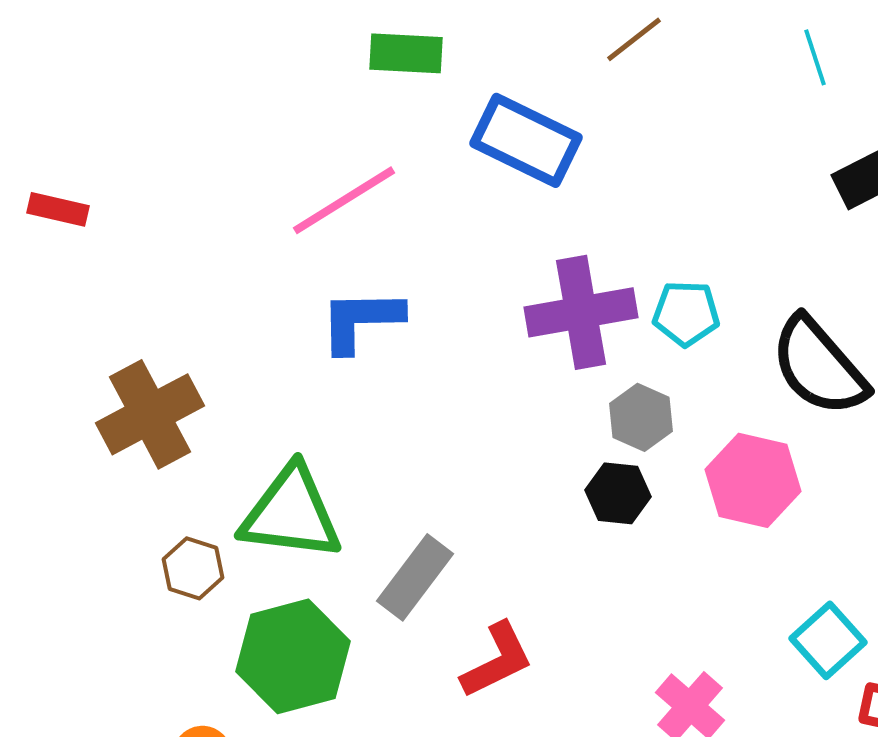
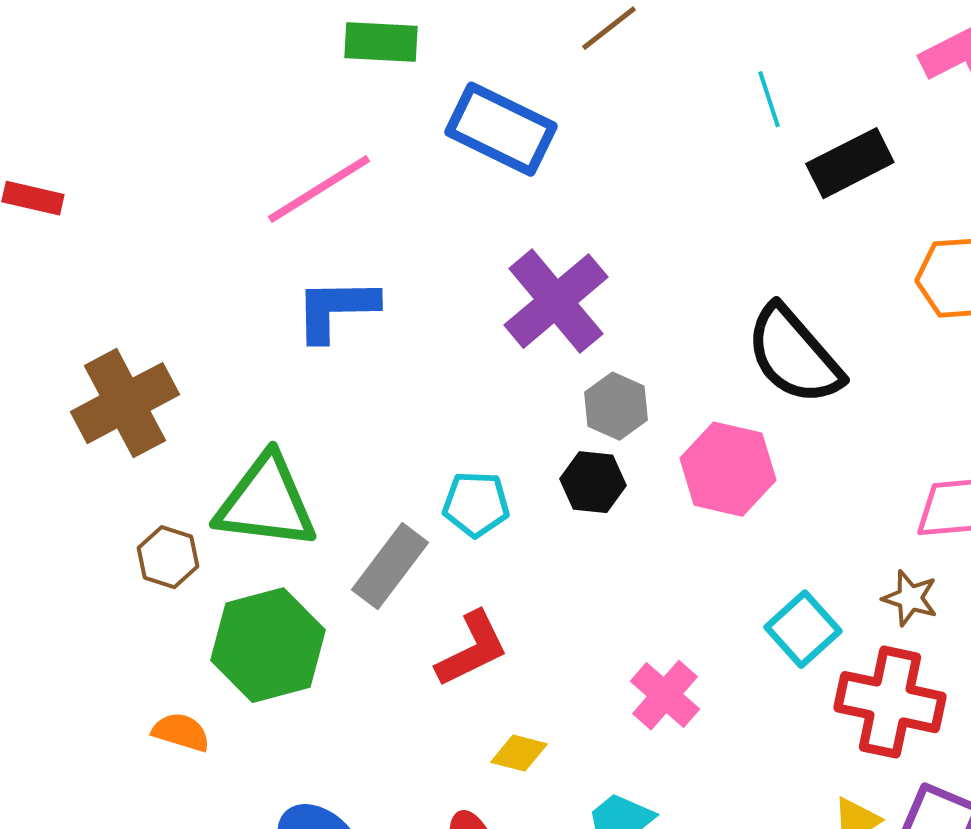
cyan line: (815, 57) -> (769, 99), moved
purple cross: (581, 312) -> (556, 301), turned -30
cyan pentagon: (686, 313) -> (476, 504), moved

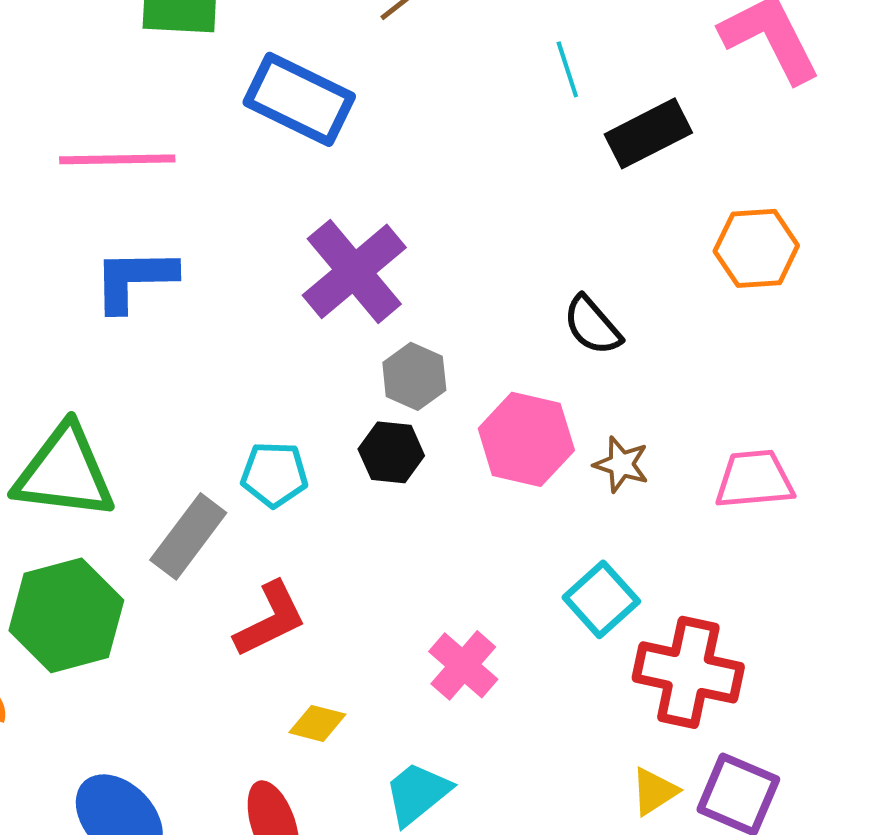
pink line: (319, 189) -> (117, 159), turned 31
black semicircle: (794, 355) -> (592, 325), size x0.6
brown star: (910, 598) -> (621, 464), moved

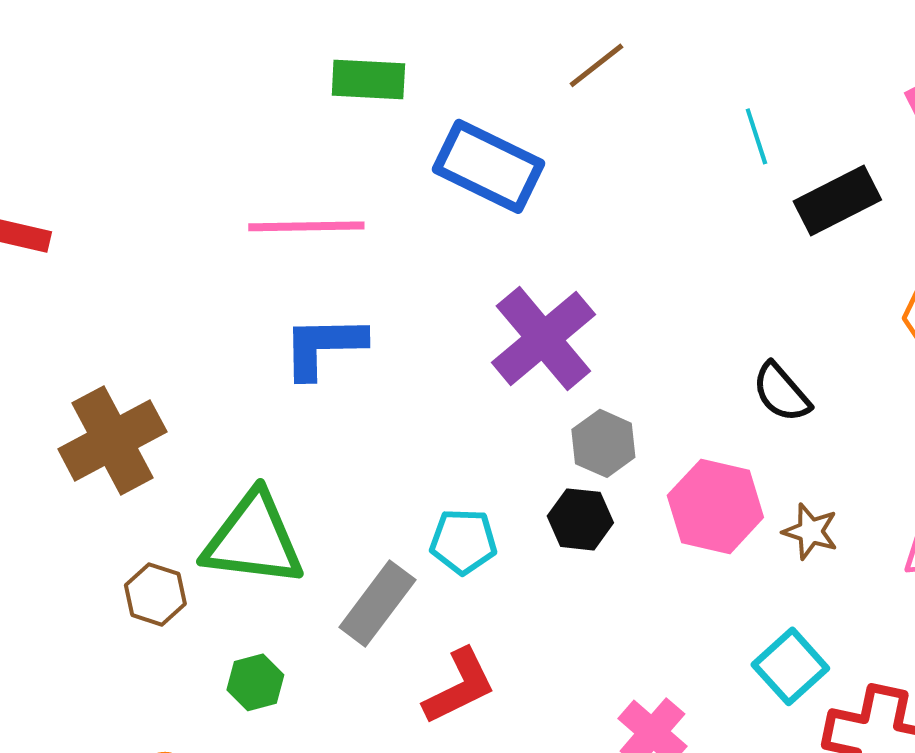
green hexagon: (66, 615) -> (255, 682), size x0.5

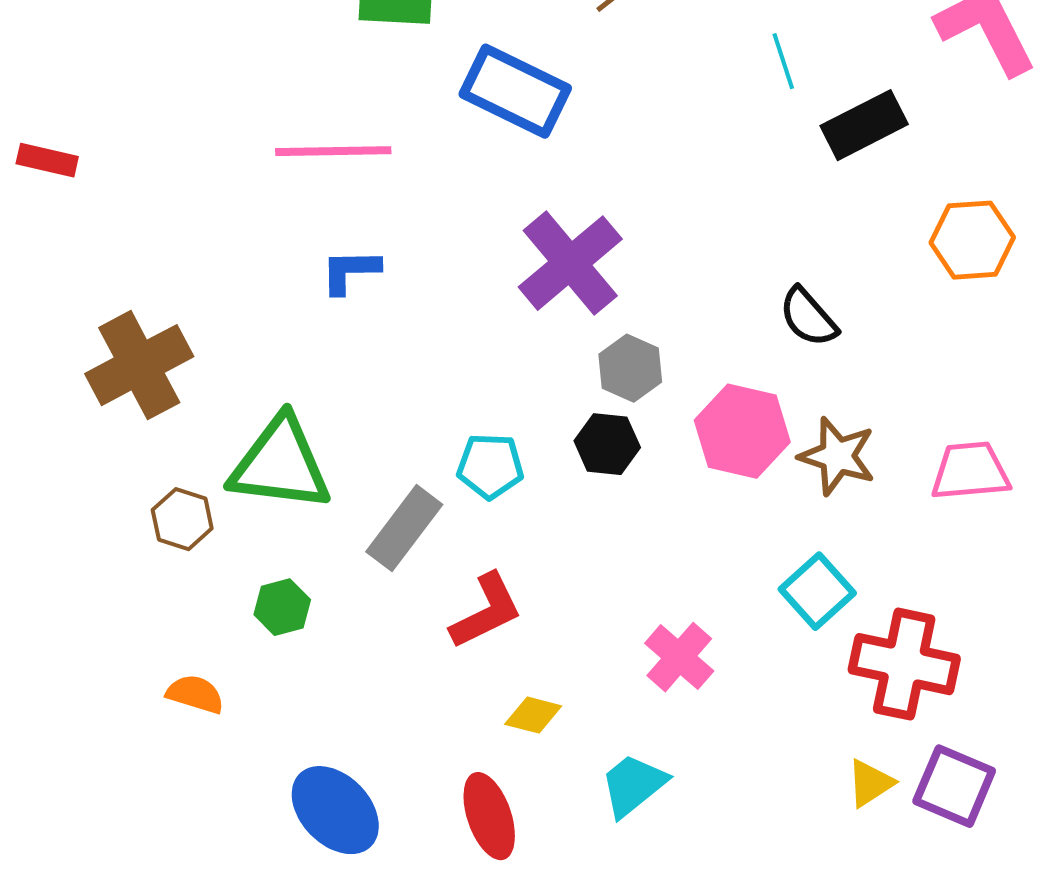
blue L-shape: (323, 346) -> (350, 271), size x0.7
brown star: (810, 531) -> (837, 456), size x1.4

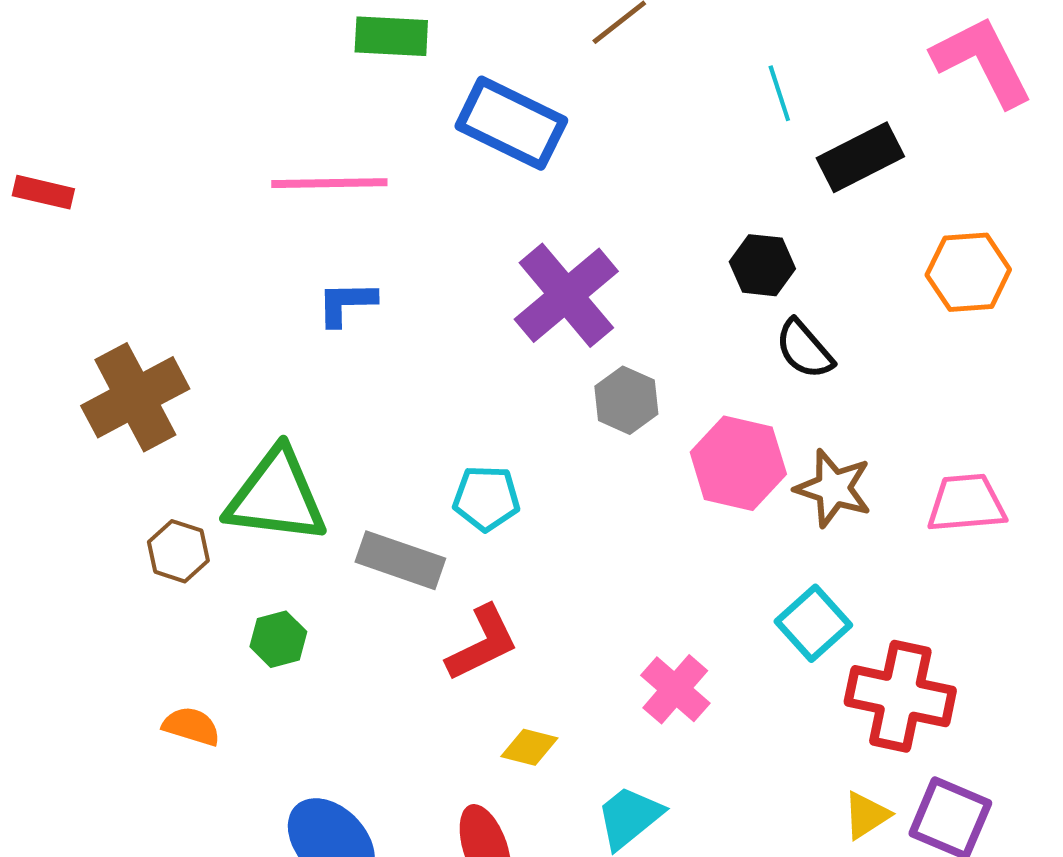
black hexagon: (607, 444) -> (762, 265), moved
gray rectangle: (404, 528) -> (400, 560), turned 72

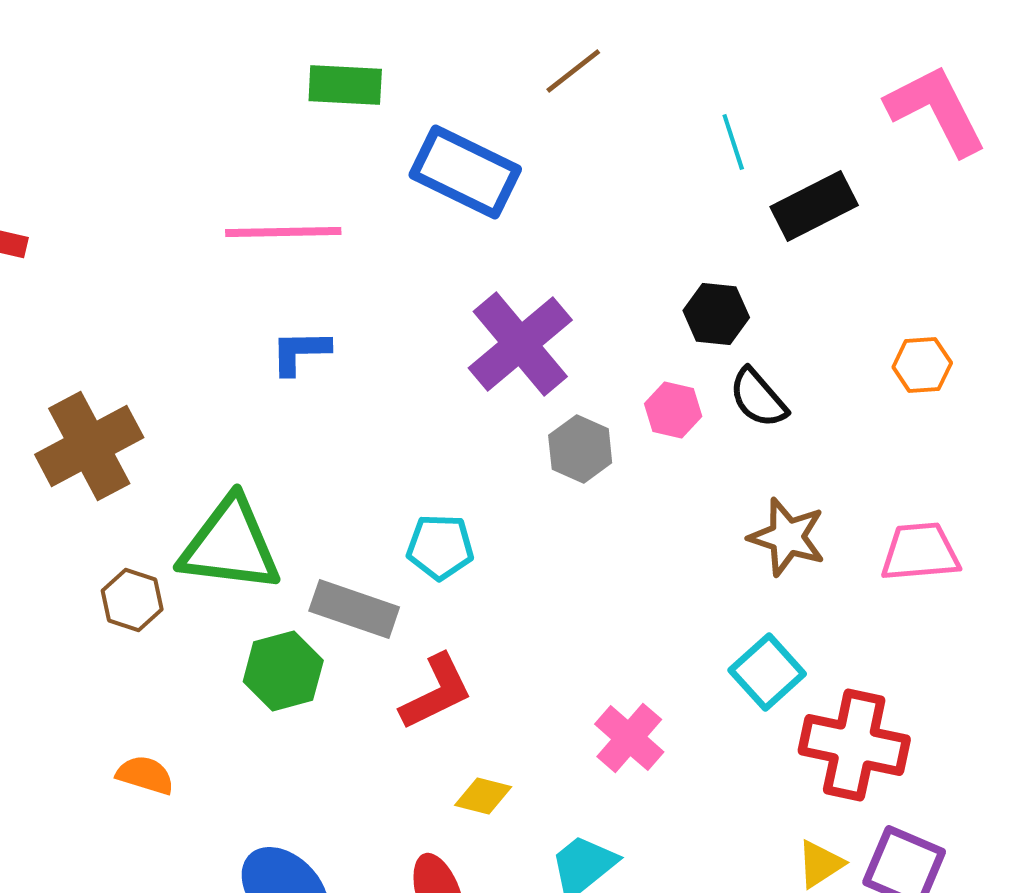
orange hexagon: (968, 272) -> (922, 365), moved, size x0.7
pink hexagon: (738, 463) -> (673, 410), moved, size x0.6
green hexagon: (278, 639) -> (283, 671), moved, size x1.4

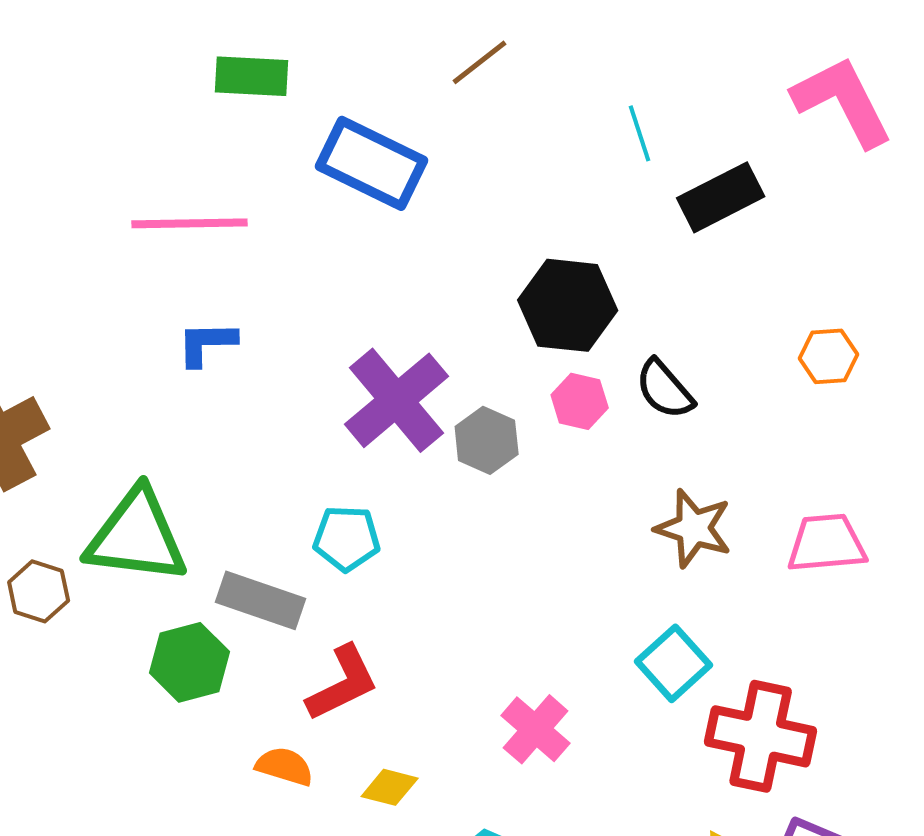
black hexagon: (716, 314) -> (568, 305), moved, size x1.5
purple cross: (520, 344) -> (397, 400), moved
orange semicircle: (145, 775) -> (285, 766), moved

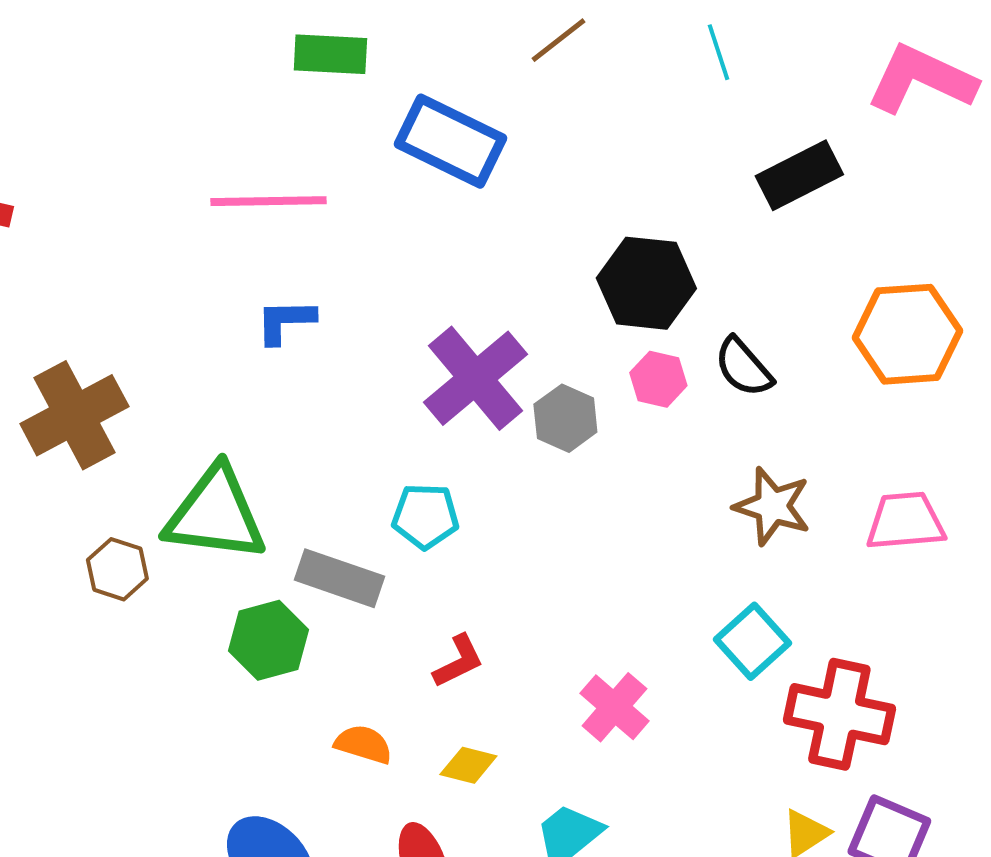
pink L-shape: (843, 101) -> (921, 79), turned -38
cyan line: (640, 133) -> (718, 52), moved
orange hexagon: (829, 356) -> (907, 334), size x1.8
red L-shape: (343, 683) -> (458, 661), moved, size x0.7

